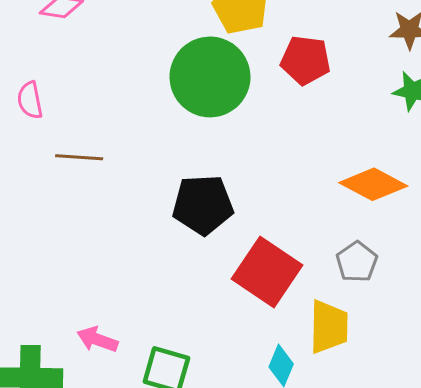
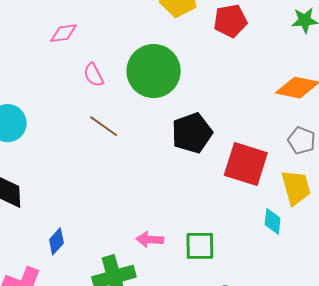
green circle: (210, 77) -> (154, 71), moved
pink semicircle: (30, 100) -> (94, 75), moved
brown line: (79, 157) -> (104, 126), turned 48

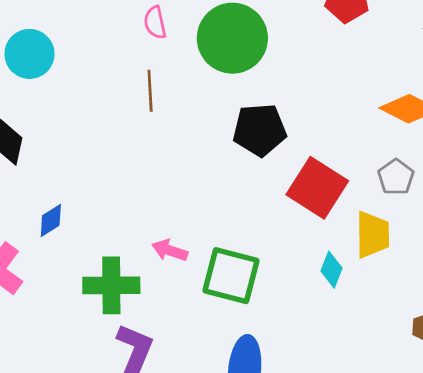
brown line: (104, 126) -> (150, 91), turned 36
green square: (200, 246) -> (231, 276), size x1.4

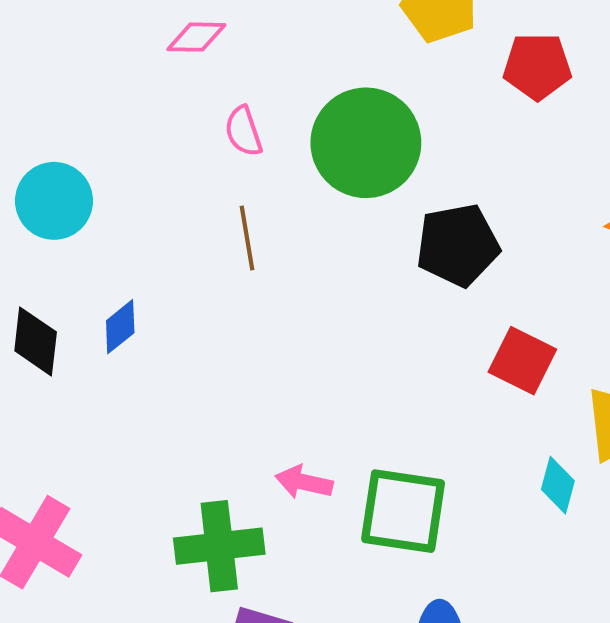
black pentagon: (260, 130) -> (458, 245), moved
red square: (317, 188) -> (522, 361), size x0.7
blue diamond: (51, 220) -> (120, 327), moved

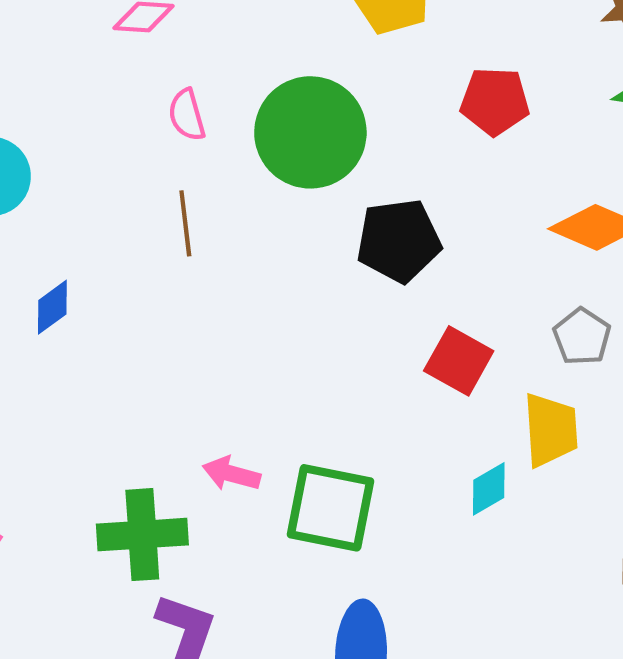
red pentagon: (537, 66) -> (495, 101), moved
cyan diamond: (558, 485) -> (489, 489), turned 42

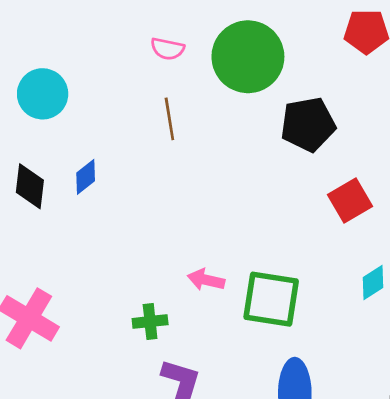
pink semicircle: (187, 115) -> (167, 49), turned -60
red square: (459, 361) -> (350, 201), turned 33
green cross: (142, 535) -> (150, 322), size x0.6

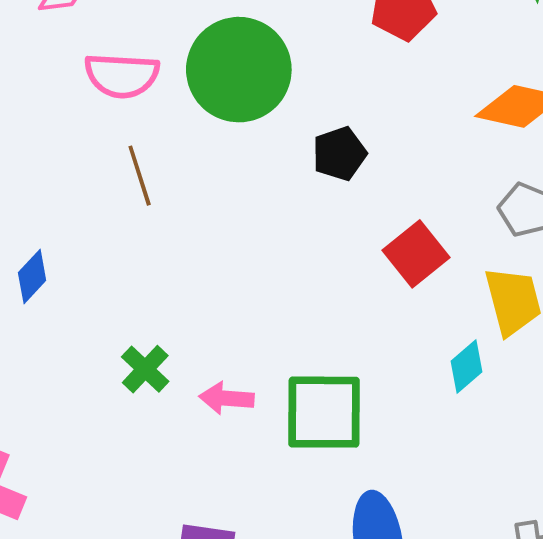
pink semicircle: (167, 49) -> (122, 75), size x1.5
black pentagon: (308, 124) -> (339, 154), size x0.7
green cross: (150, 322) -> (145, 369), moved, turned -32

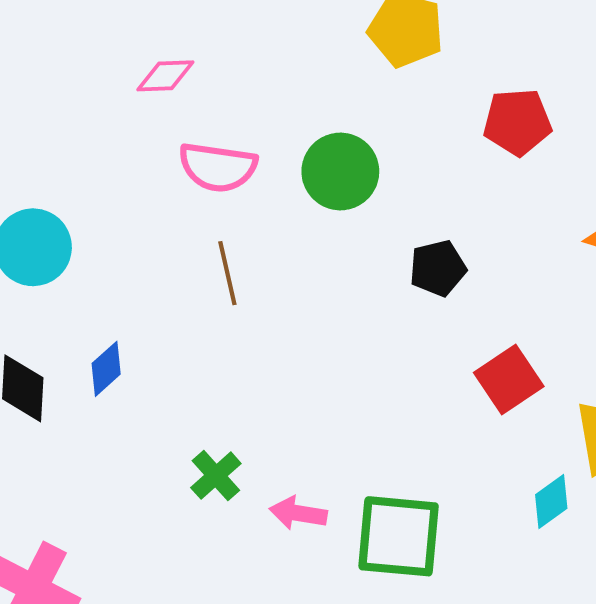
green circle: (239, 70) -> (340, 171), size x0.7

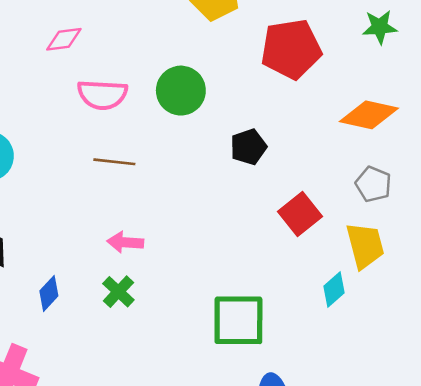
red pentagon: (517, 122) -> (291, 49), size x1.4
brown line: (227, 273) -> (114, 162), turned -66
blue diamond: (106, 369) -> (49, 293), moved
pink arrow: (298, 513) -> (125, 242), moved

